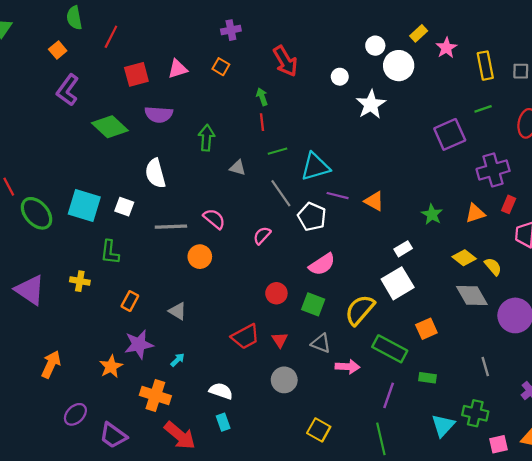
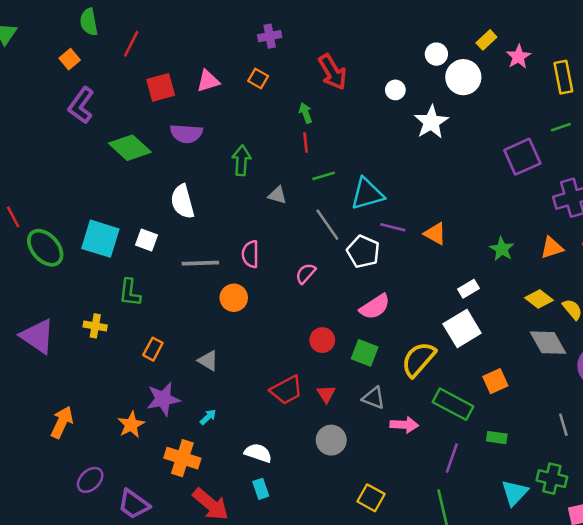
pink semicircle: (214, 219) -> (250, 254), turned -130

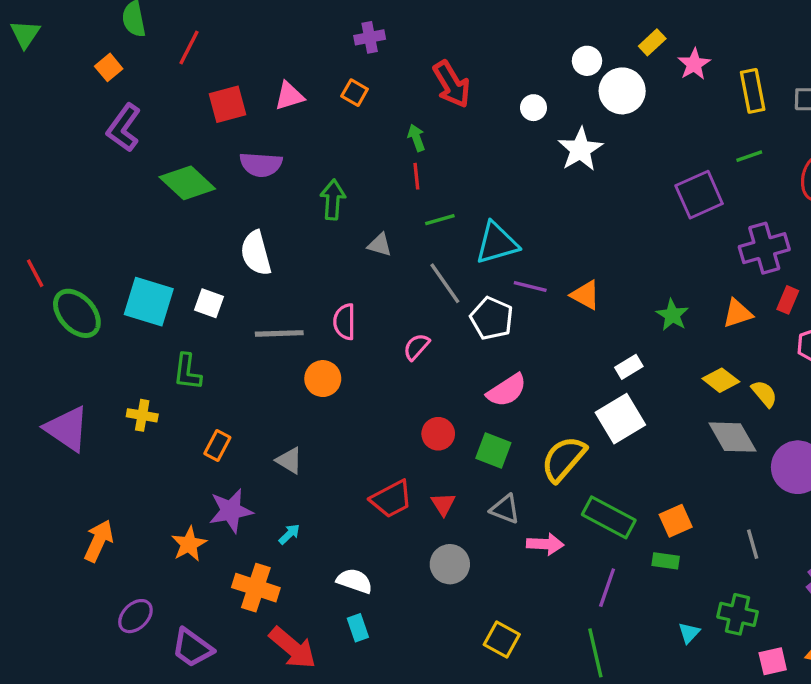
orange square: (495, 381) -> (676, 521), moved
cyan triangle: (515, 493) -> (689, 633), size x0.6

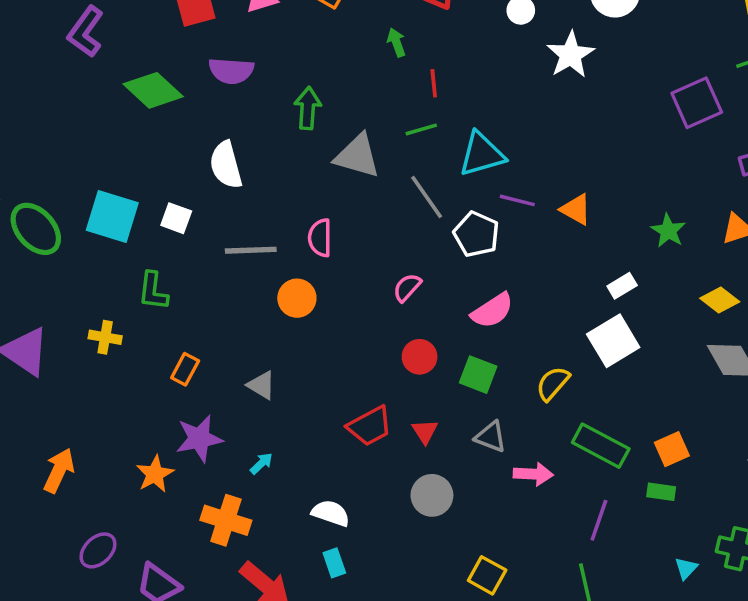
red line: (416, 176) -> (434, 83), moved
gray triangle: (380, 245) -> (357, 156), size x1.8
pink semicircle: (416, 347) -> (407, 288), moved
yellow semicircle: (564, 459) -> (553, 383), size x0.7

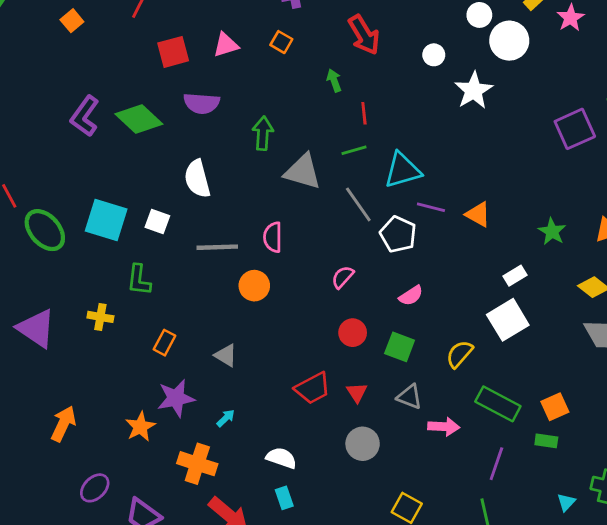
purple L-shape: (86, 32) -> (85, 116), moved
pink semicircle: (492, 311) -> (411, 296), size x0.7

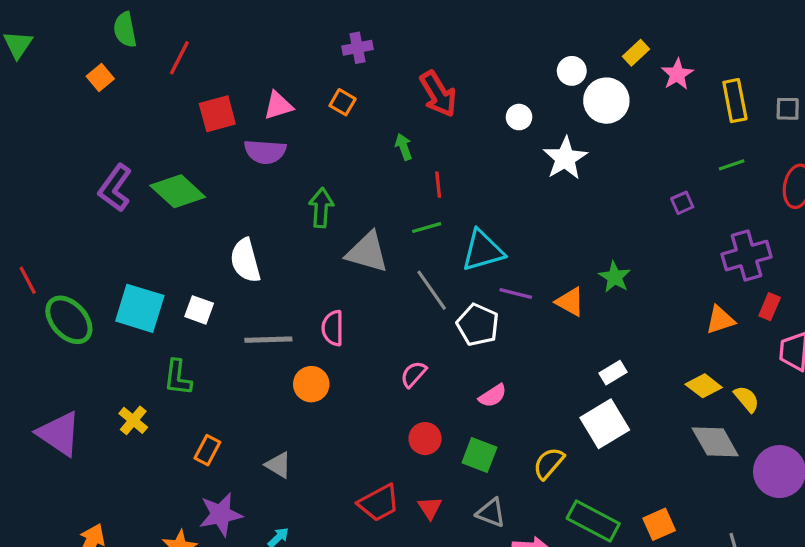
purple semicircle: (202, 103) -> (265, 152), moved
purple square: (575, 129) -> (682, 203), size x0.5
green star: (552, 231) -> (615, 277), moved
yellow cross: (100, 317) -> (133, 420), turned 30

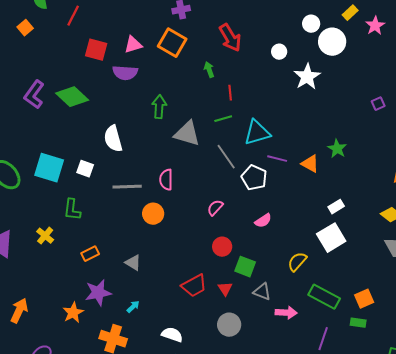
orange square: (343, 102) -> (172, 43), size x1.8
red square: (217, 114) -> (96, 50), turned 30
orange rectangle: (207, 450) -> (90, 254), turned 36
green square: (479, 455) -> (245, 267), moved

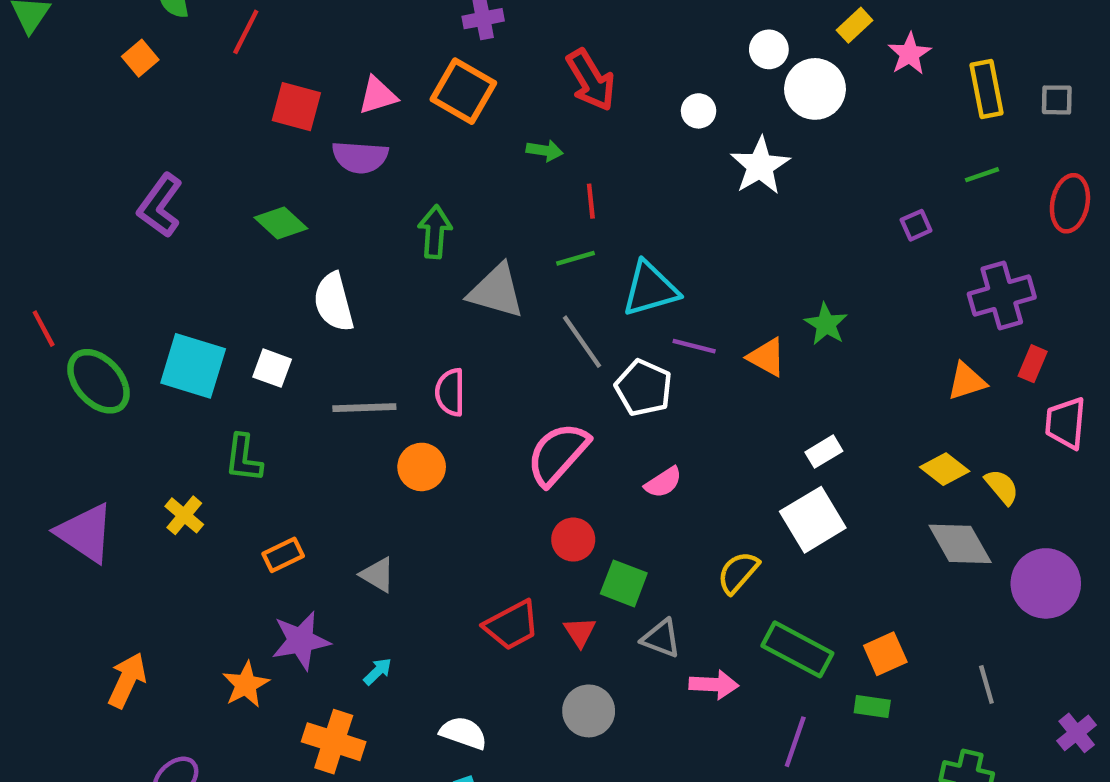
green arrow: (209, 70) -> (545, 150), turned 119
green diamond: (72, 97) -> (281, 223), moved, size x0.7
pink semicircle: (215, 208) -> (558, 454), size x1.8

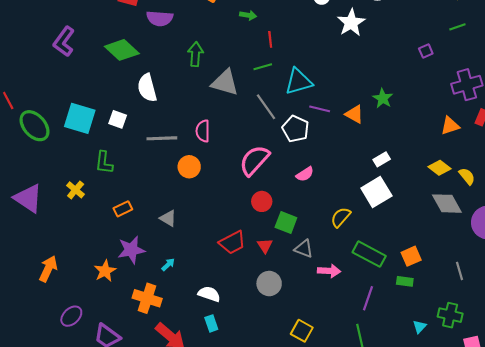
green diamond: (281, 223) -> (122, 50), size x1.4

